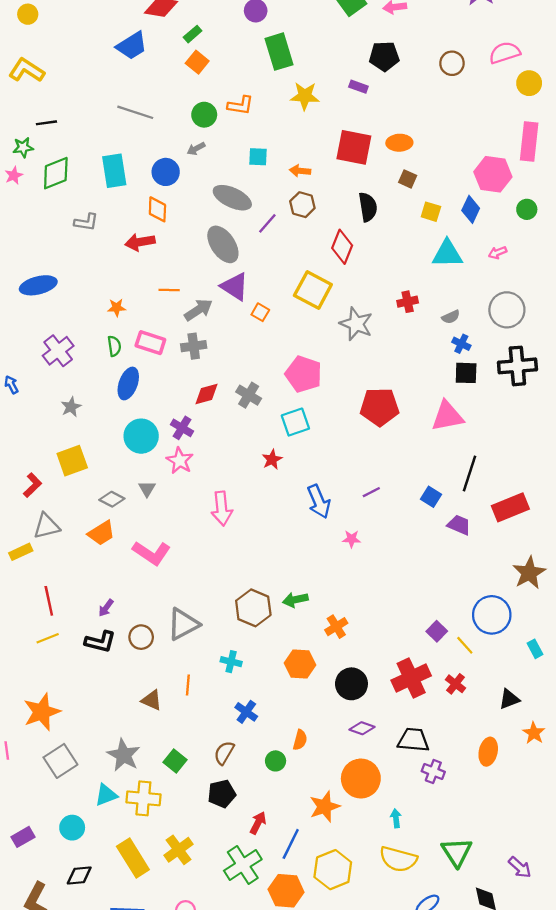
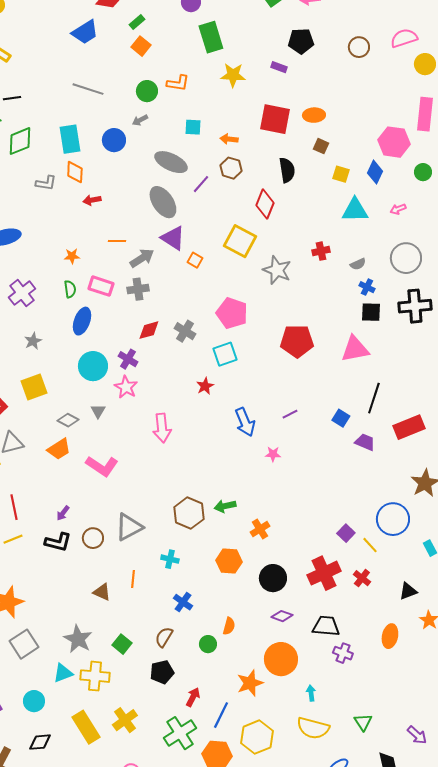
orange diamond: (157, 209) -> (75, 172), moved
red arrow: (140, 242) -> (92, 200), size x0.7
green triangle: (457, 852) -> (363, 722), size x0.7

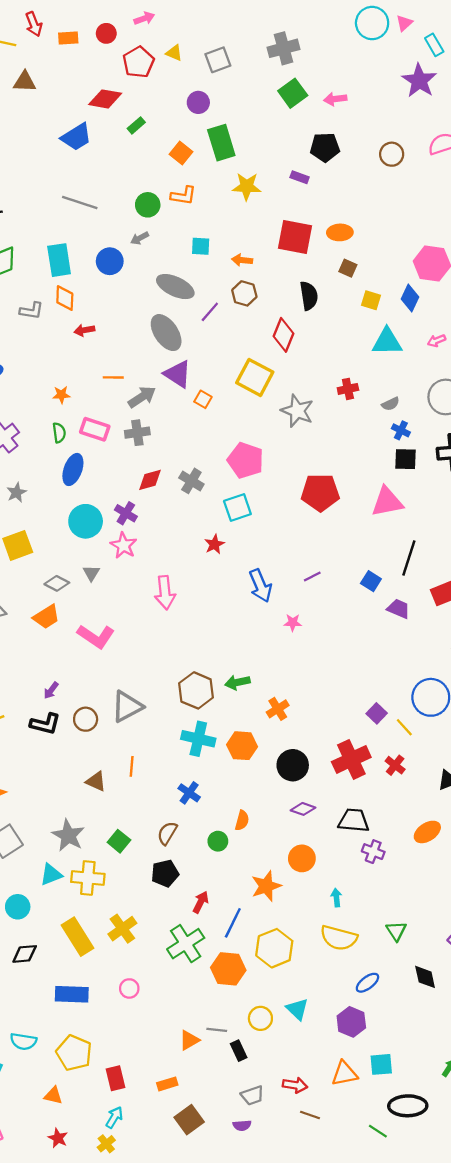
orange square: (141, 46) -> (181, 153), moved
cyan cross: (170, 559) -> (198, 739), moved, size x1.6
orange ellipse: (390, 636) -> (427, 832), turned 45
orange circle: (281, 659) -> (302, 858), size x0.7

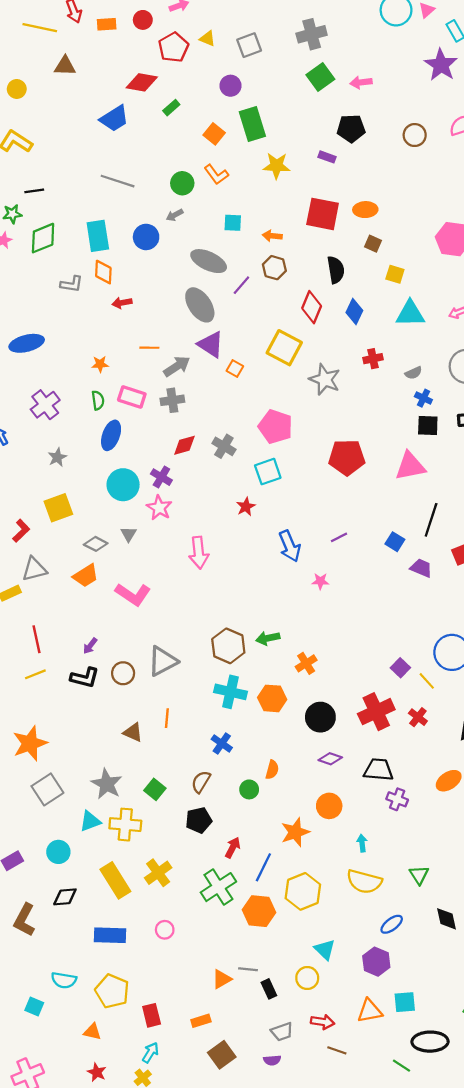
orange L-shape: (183, 196) -> (216, 174), turned 45
blue diamond: (410, 298) -> (354, 312), moved
yellow circle: (260, 1018) -> (307, 978), moved

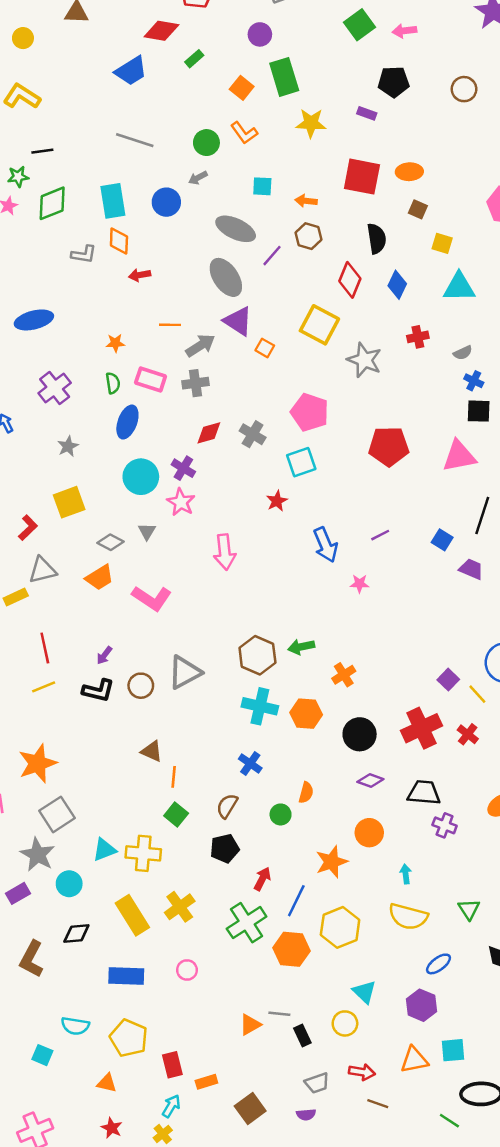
orange line: (167, 718) -> (174, 777), moved
gray star: (107, 784) -> (38, 855), moved
orange rectangle: (201, 1021) -> (206, 1082), moved

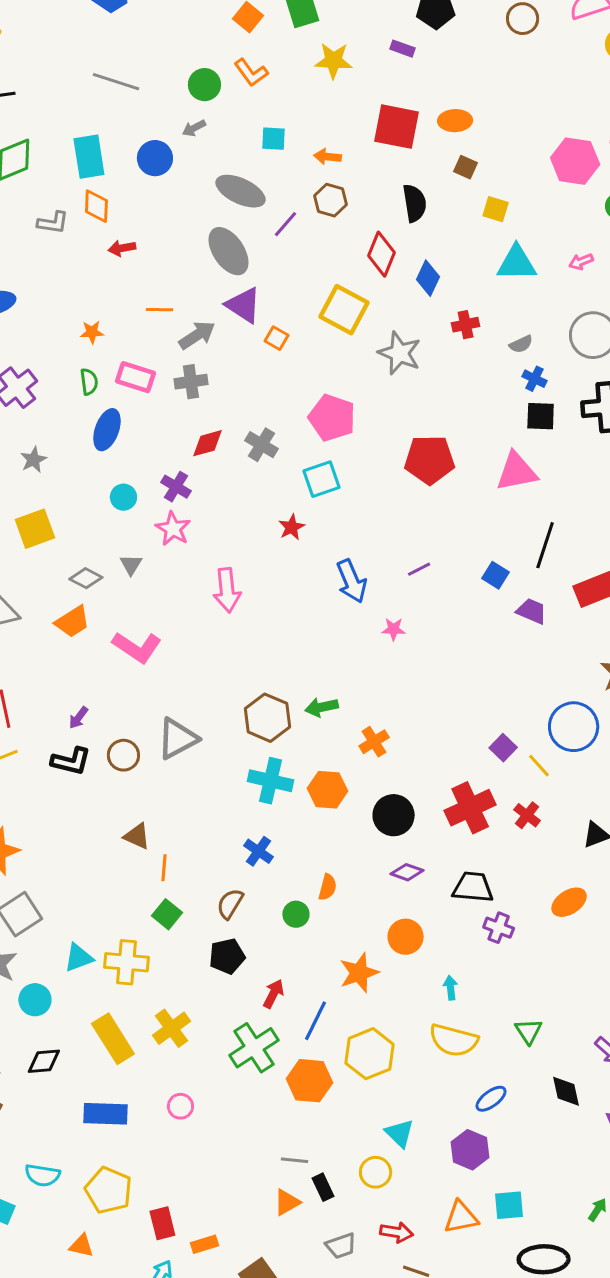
blue diamond: (397, 285) -> (428, 278), moved
cyan circle: (141, 477) -> (123, 497), size x0.6
orange triangle: (250, 1025) -> (287, 1202), moved

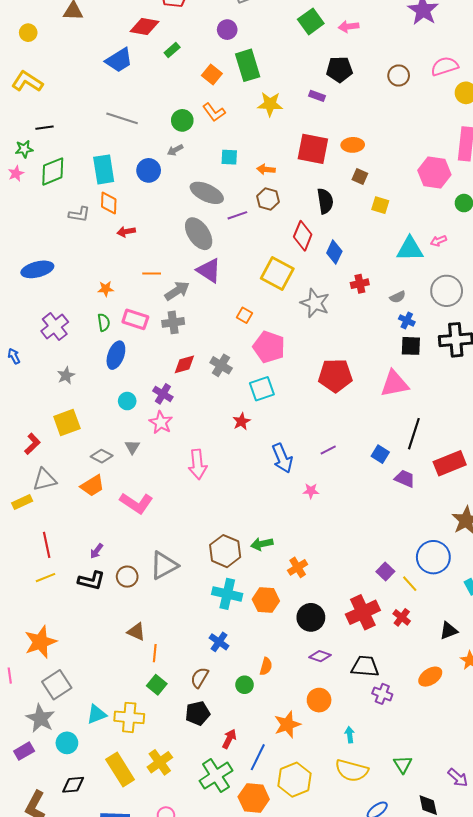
purple line: (285, 224) -> (237, 215), turned 30
cyan triangle: (517, 263) -> (410, 249), moved
orange square: (276, 338) -> (245, 315), moved

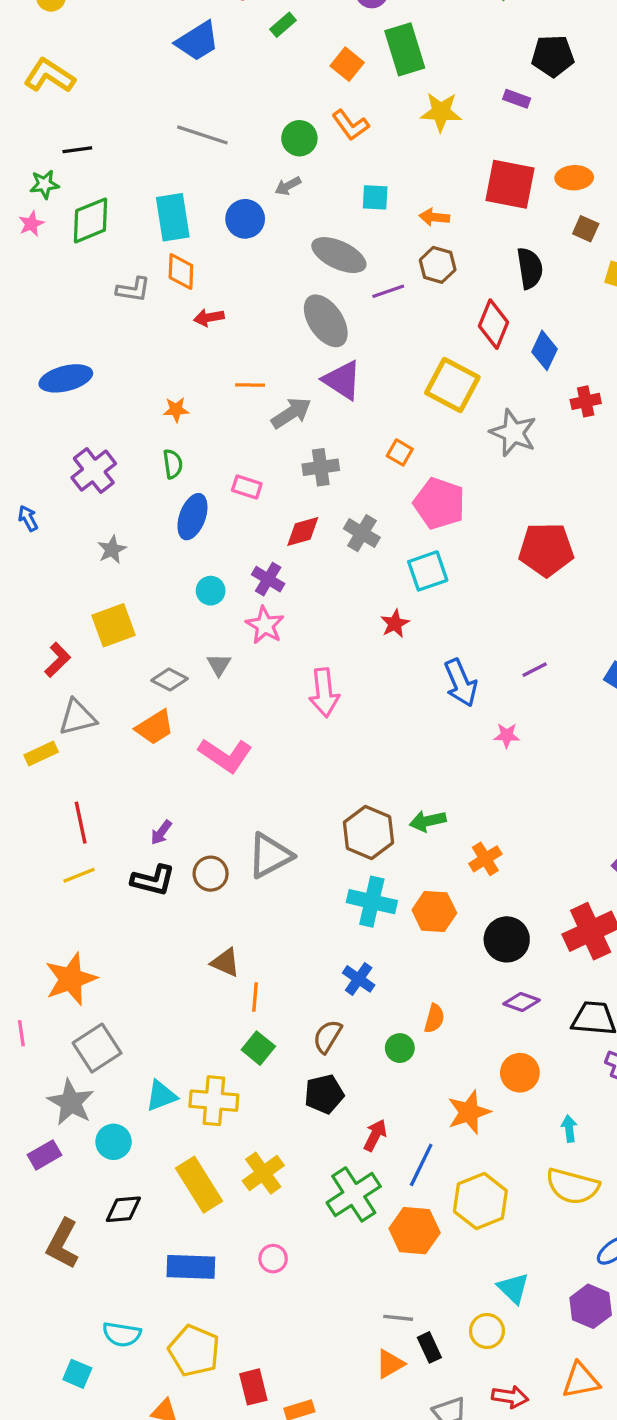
pink rectangle: (135, 319) -> (247, 487), moved, size x0.7
gray cross: (173, 322) -> (321, 467), moved

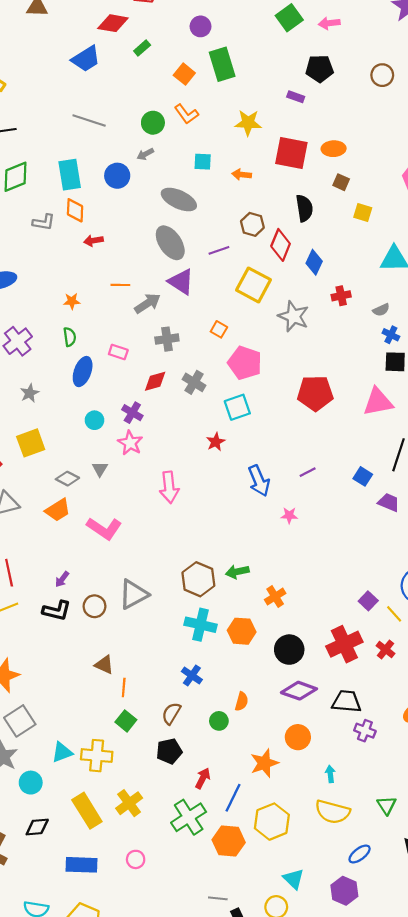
yellow star: (441, 112) -> (248, 123), moved
brown hexagon: (438, 265) -> (252, 224), moved
purple line: (388, 291) -> (219, 250), moved
purple diamond: (522, 1002) -> (299, 691), size x1.5

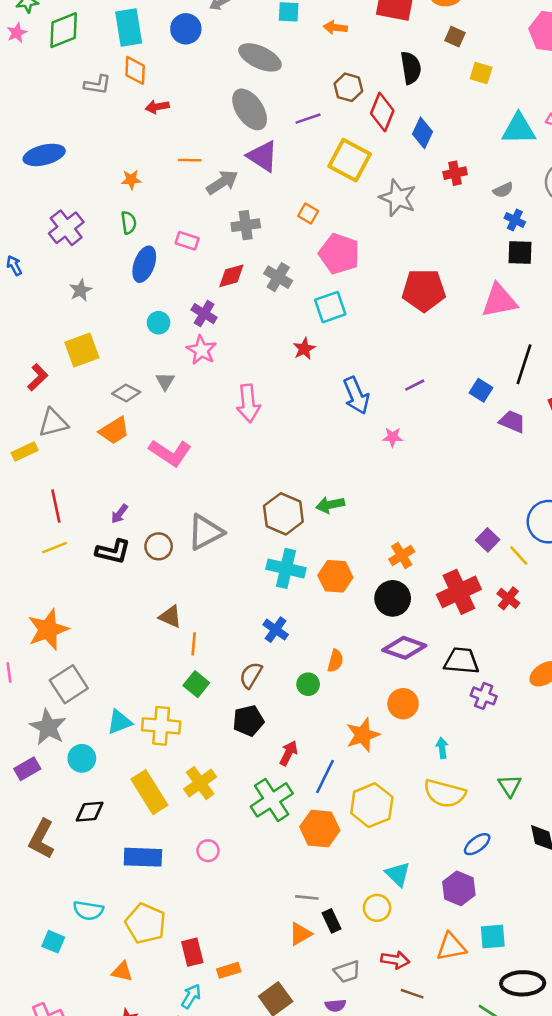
orange cross: (275, 597) -> (402, 555), moved

